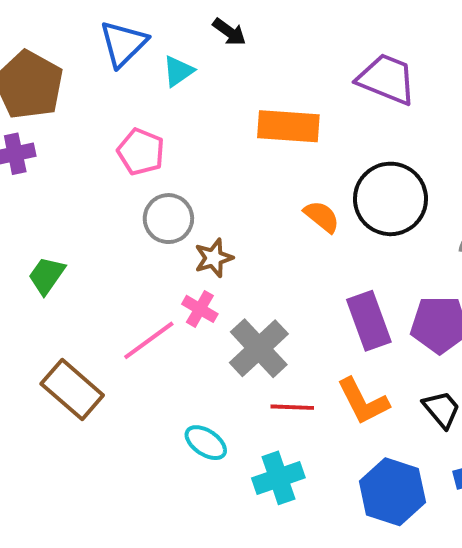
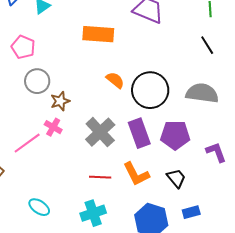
black circle: (390, 199) -> (150, 90), moved
gray cross: (259, 348) -> (100, 132), moved
cyan ellipse: (206, 443) -> (39, 207), moved

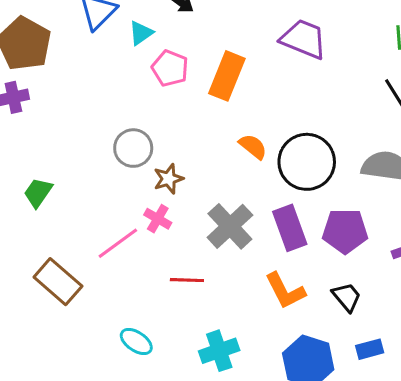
orange rectangle: (98, 34) -> (227, 76), turned -72
pink pentagon: (23, 47) -> (170, 68), moved
red line: (100, 177) -> (187, 280), moved

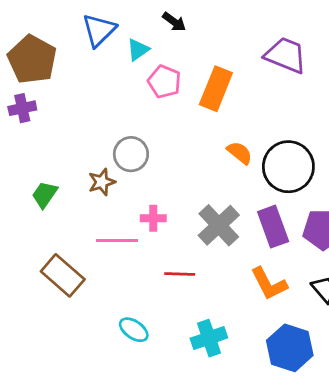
brown star: (169, 179) -> (102, 182), moved
pink cross: (158, 219) -> (153, 218), turned -30
pink line: (118, 243) -> (117, 241), turned 36

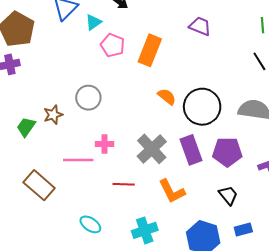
purple trapezoid: (286, 55) -> (200, 26), size x0.7
brown star: (102, 182) -> (53, 115), moved
orange L-shape: (269, 284) -> (172, 191), moved

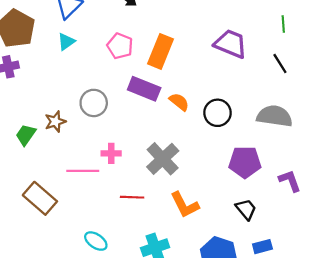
cyan triangle: (93, 22) -> (66, 42), moved
purple trapezoid: (200, 26) -> (231, 44), moved, size x1.4
black circle: (202, 107) -> (217, 113), size x0.7
purple rectangle: (191, 150) -> (144, 89), moved, turned -48

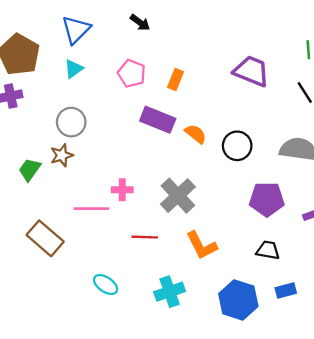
orange rectangle: (161, 51) -> (176, 79), size x0.6
gray circle: (94, 103) -> (71, 122), moved
black trapezoid: (246, 209) -> (268, 250), turned -40

